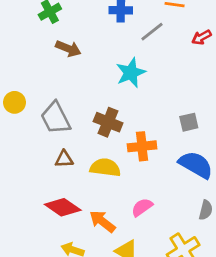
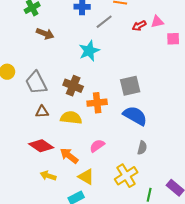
gray square: (189, 122) -> (130, 86), size x1.5

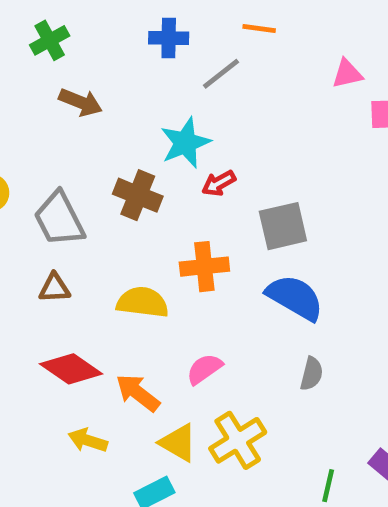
red arrow: (139, 26) -> (219, 183), moved
brown cross: (73, 86) -> (138, 195), moved
brown triangle: (42, 112) -> (54, 288), moved
yellow cross: (126, 176) -> (238, 440), moved

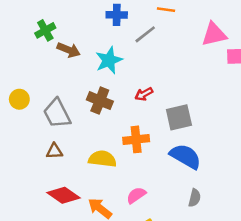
green cross: (50, 40) -> (45, 30), moved
pink triangle: (347, 74) -> (214, 34), size x1.5
cyan star: (185, 143) -> (109, 60), moved

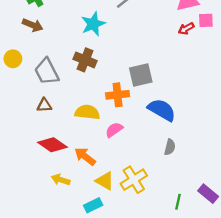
brown arrow: (69, 50) -> (33, 25), moved
red arrow: (144, 94) -> (186, 29), moved
gray square: (179, 117) -> (141, 75), moved
pink semicircle: (136, 195) -> (114, 130), moved

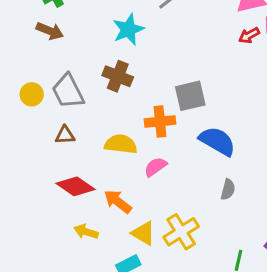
yellow circle: (13, 59) -> (32, 94), moved

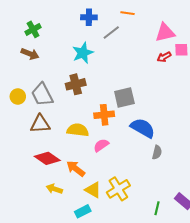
brown cross: (118, 76) -> (76, 84), turned -36
brown triangle: (65, 135) -> (40, 124), size x1.5
gray semicircle: (228, 189) -> (157, 152), moved

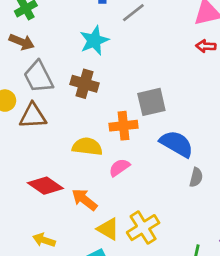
red arrow: (164, 57) -> (206, 46), turned 32
brown cross: (76, 84) -> (84, 84), turned 30
gray trapezoid: (42, 94) -> (38, 77), moved
brown triangle: (40, 124) -> (33, 116), moved
yellow arrow: (54, 189) -> (44, 240), moved

